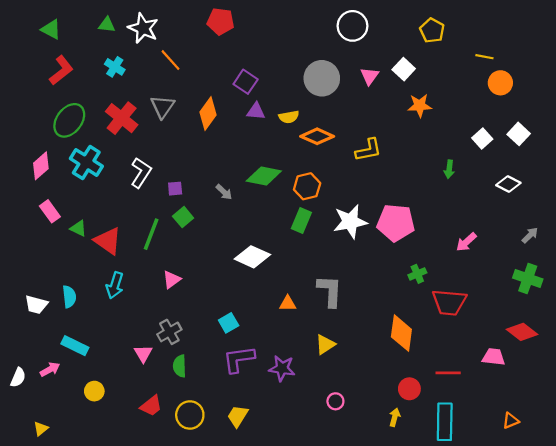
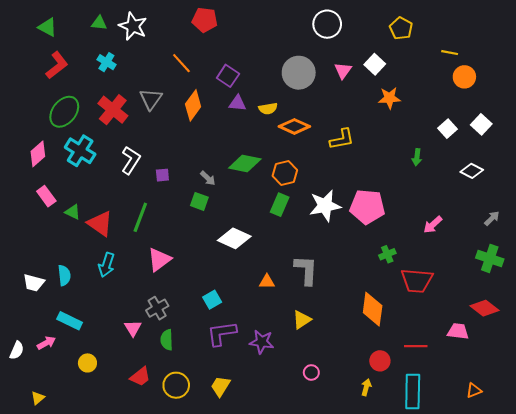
orange line: (171, 60) -> (181, 63), moved
green square: (183, 217) -> (199, 201), moved, turned -30
pink triangle: (172, 280) -> (159, 260), size x1.4

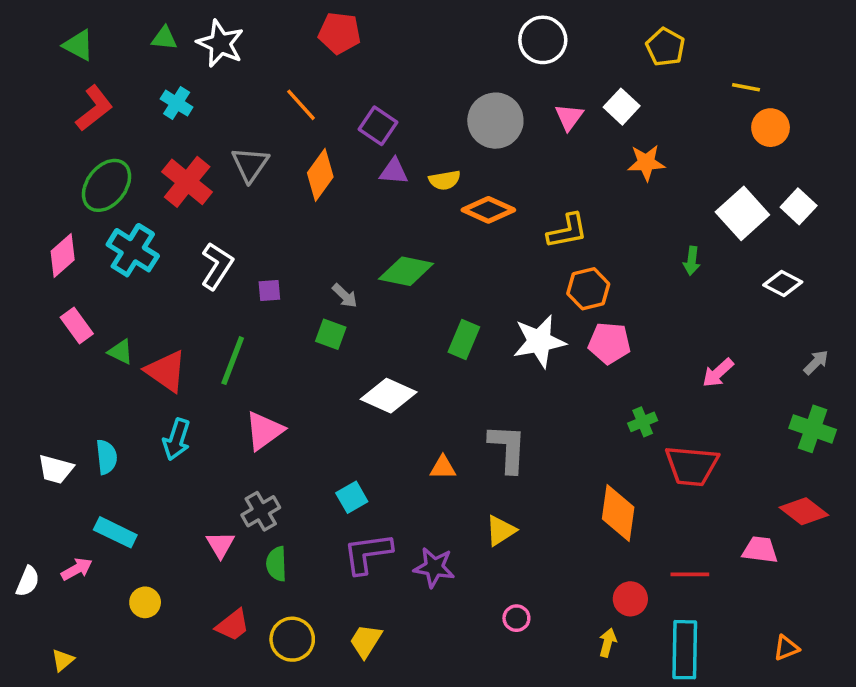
white square: (448, 129) -> (742, 213), size x1.6
orange hexagon: (285, 173) -> (588, 289), moved
pink pentagon: (367, 207) -> (609, 343), size x0.7

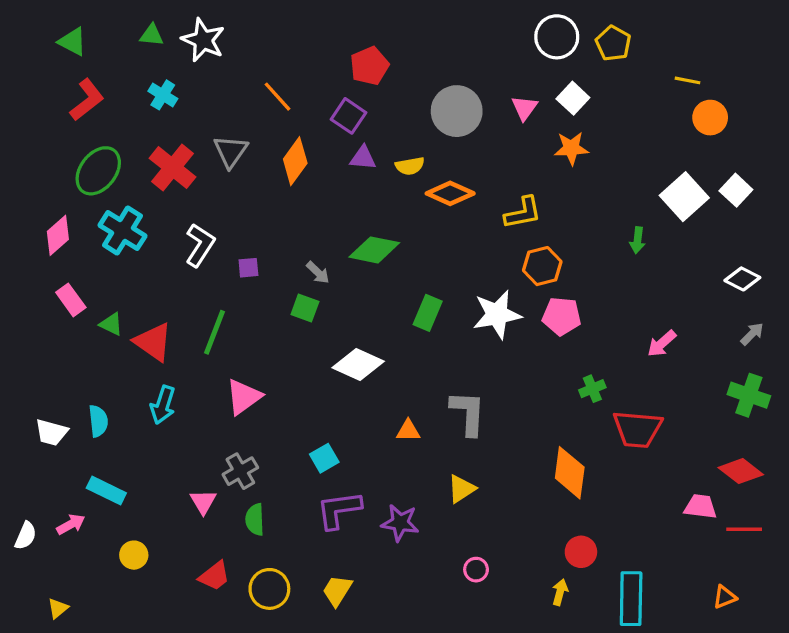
red pentagon: (340, 33) -> (369, 66), moved, turned -30
white circle: (543, 40) -> (557, 37), moved
orange star: (646, 163) -> (571, 148), moved
white diamond: (783, 283) -> (742, 279), moved
red line: (690, 574) -> (744, 529), moved

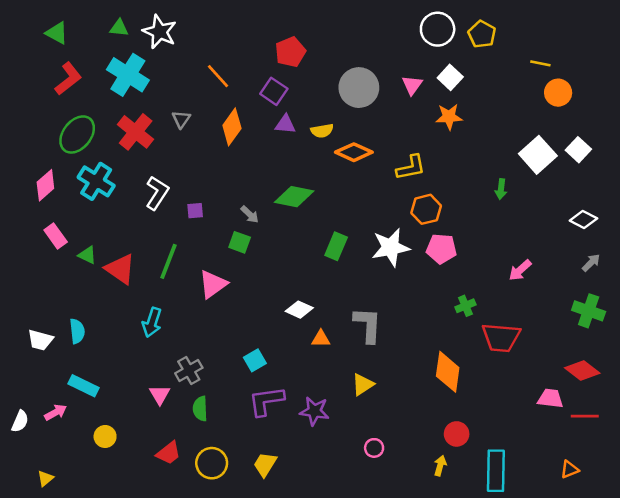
cyan cross: (163, 95) -> (128, 75), size x1.8
gray triangle: (231, 151) -> (181, 119), size x0.7
white diamond: (358, 365) -> (299, 310), moved, size x0.7
pink triangle: (244, 397) -> (213, 284), moved
cyan arrow: (163, 405) -> (152, 322), moved

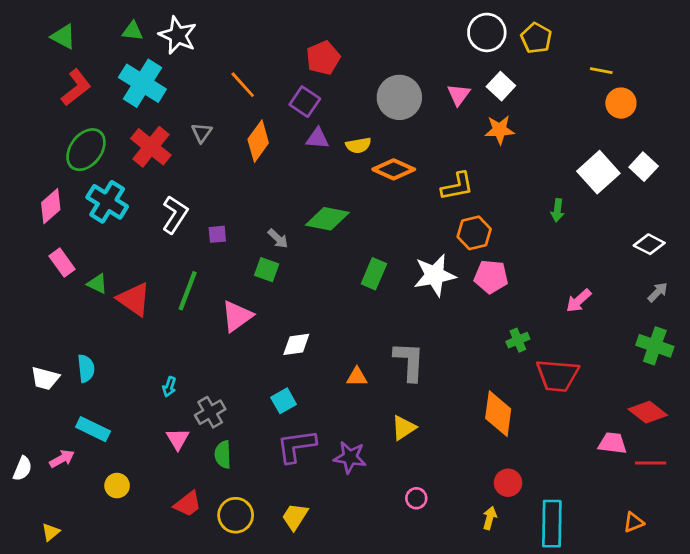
white diamond: (299, 310) -> (296, 344), moved, turned -32
cyan arrow: (152, 322) -> (169, 387), moved, size x0.6

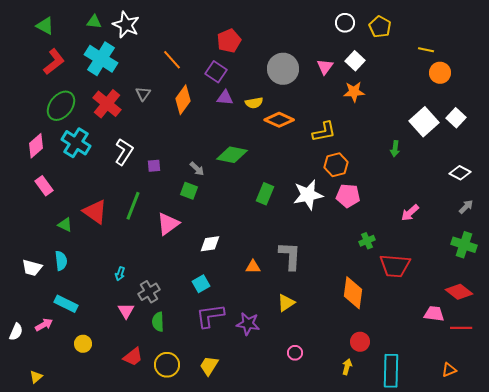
white circle: (487, 32) -> (345, 23), size x0.7
green triangle: (97, 284) -> (65, 225), moved

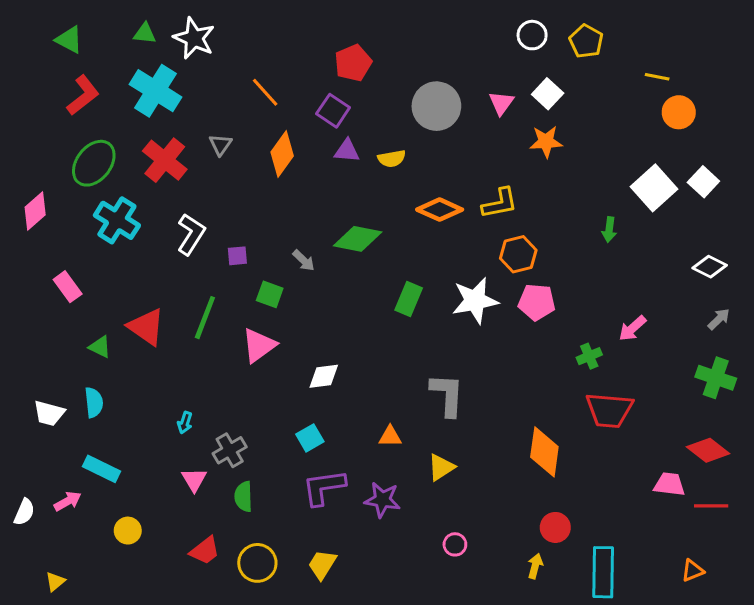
orange diamond: (279, 120) -> (440, 210), moved
pink diamond: (36, 146) -> (35, 211), moved
green square: (189, 191) -> (270, 294), moved
green cross: (367, 241) -> (589, 356), moved
orange triangle: (253, 267) -> (390, 436), moved

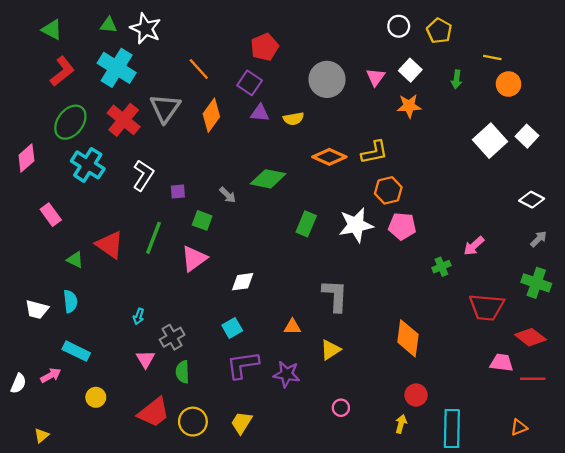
gray triangle: (220, 145) -> (165, 108), size x1.8
green arrow: (609, 230) -> (456, 79), moved
red trapezoid: (609, 410) -> (487, 307), moved
red trapezoid: (205, 551) -> (154, 412), size x1.4

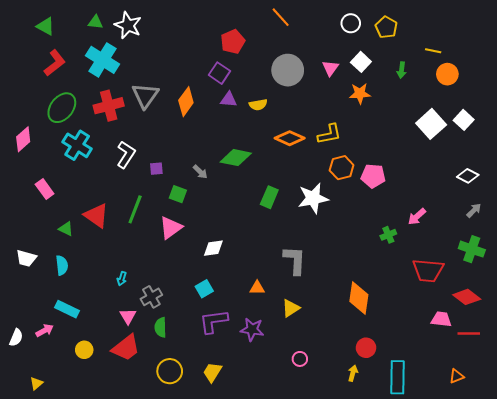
orange line: (199, 69) -> (281, 17), moved
red cross: (124, 120) -> (109, 106), turned 36
pink pentagon: (402, 226) -> (373, 176), moved
white trapezoid: (37, 309) -> (26, 258), moved
red trapezoid: (154, 412) -> (126, 348), moved

